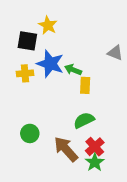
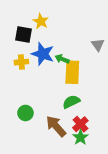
gray triangle: (115, 53) -> (98, 45), turned 32
yellow rectangle: (85, 85) -> (72, 72), size x1.6

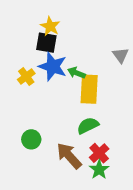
black square: (23, 35) -> (46, 43), moved
yellow cross: (21, 62) -> (26, 77), turned -32

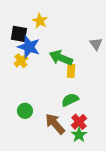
black square: (46, 43) -> (19, 34), moved
blue star: (53, 66) -> (29, 47), moved
green arrow: (77, 73) -> (61, 58), size x1.6
yellow rectangle: (89, 89) -> (71, 71), size x0.6

